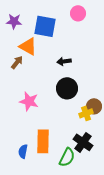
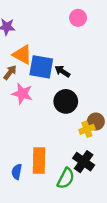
blue square: (45, 26) -> (41, 67), moved
black arrow: (64, 61) -> (62, 71), turned 40
pink star: (29, 101) -> (22, 94), moved

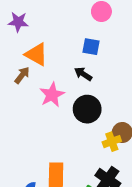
blue square: (41, 67) -> (91, 47), moved, size x0.6
pink star: (22, 94) -> (52, 95), moved, turned 30

